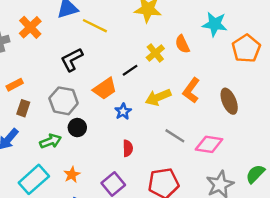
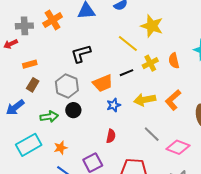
yellow line: (95, 26) -> (128, 44), moved

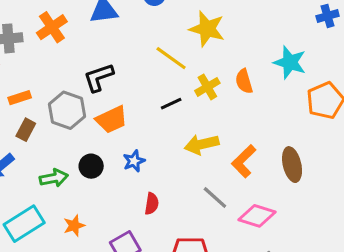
orange trapezoid: (103, 83) -> (112, 120), moved
gray hexagon: (67, 86) -> (67, 110), moved
orange L-shape: (173, 100) -> (244, 161), moved
blue star: (114, 105) -> (134, 161), moved

